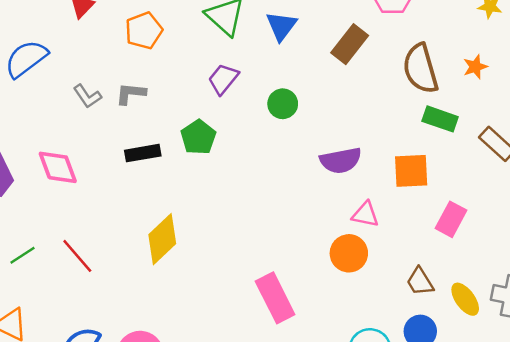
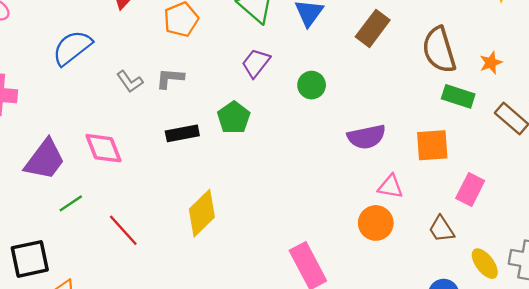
orange star: (475, 67) -> (491, 63), moved
green line: (22, 255) -> (71, 203), moved
brown trapezoid: (420, 282) -> (441, 229), moved

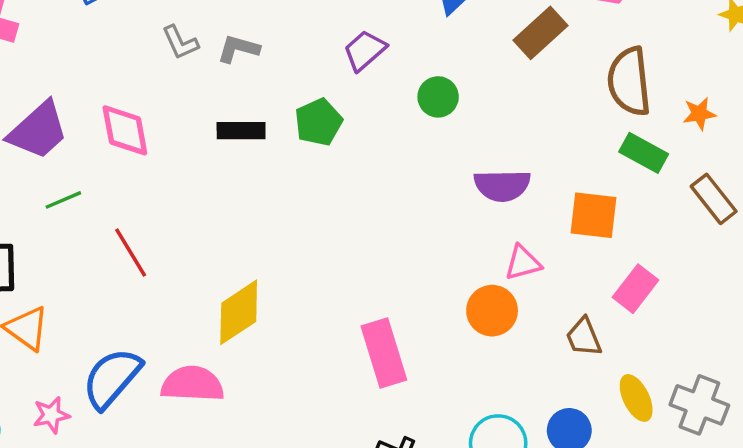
pink triangle: (390, 187) -> (523, 263), turned -36
yellow diamond: (202, 213) -> (239, 312), moved

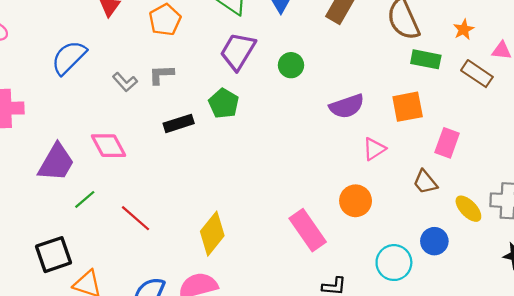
purple trapezoid: (365, 50) -> (238, 51), size x1.4
orange star: (699, 114) -> (464, 30), moved
orange circle: (492, 311) -> (356, 201), moved

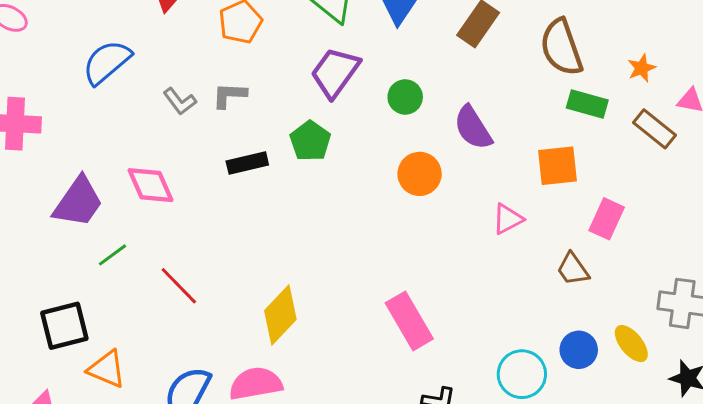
purple semicircle: (347, 106) -> (473, 128), moved, turned 72
orange circle: (356, 201) -> (420, 174), moved
yellow ellipse: (468, 209) -> (631, 344), moved

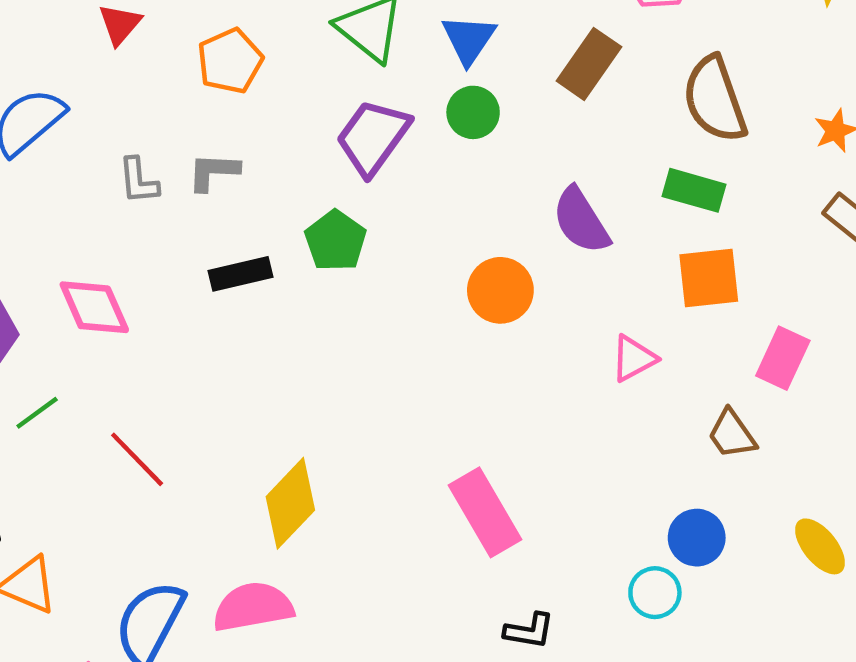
green circle: (405, 97) -> (473, 112), moved
gray L-shape: (180, 101) -> (138, 181), turned 32
green rectangle: (587, 104) -> (694, 190), moved
blue circle: (579, 350) -> (697, 538), moved
cyan circle: (522, 374) -> (655, 593), size x0.7

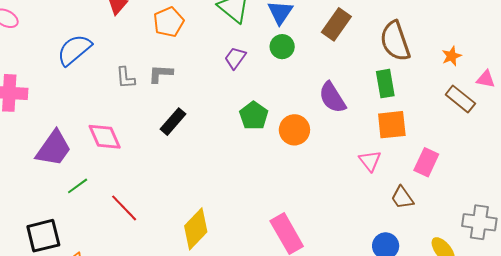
purple trapezoid: (373, 137) -> (235, 58), size x0.6
green rectangle: (694, 190) -> (385, 84), turned 64
green pentagon: (336, 241) -> (254, 116), moved
black rectangle: (241, 274) -> (173, 122), turned -36
pink triangle: (634, 358) -> (370, 161), moved, turned -40

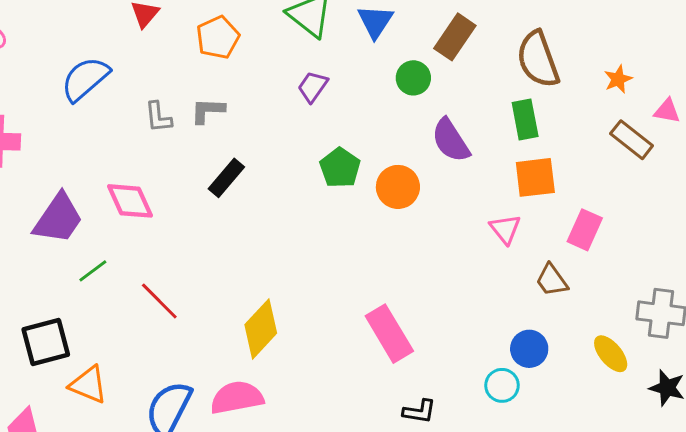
green circle: (282, 47) -> (413, 78), moved

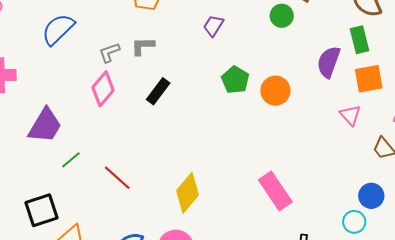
gray L-shape: (158, 117) -> (109, 52), turned 80
purple semicircle: (451, 140) -> (329, 62), moved, turned 56
pink diamond: (130, 201) -> (103, 89), moved, turned 68

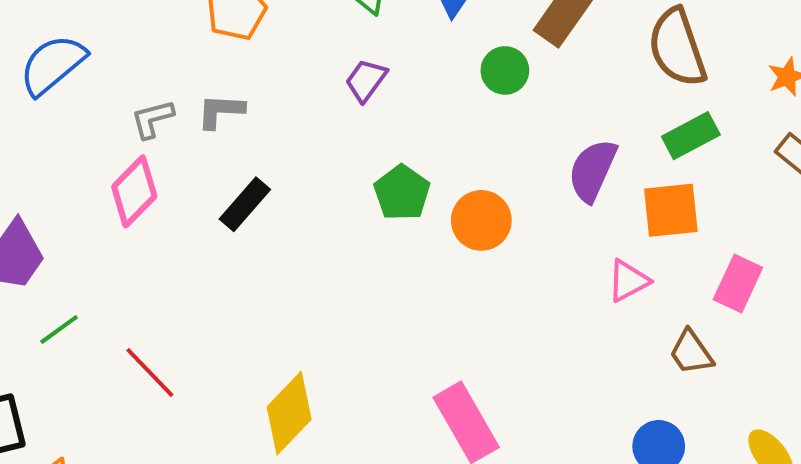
green rectangle: (359, 40) -> (691, 136), moved, turned 72
pink triangle: (350, 115) -> (628, 281), turned 40

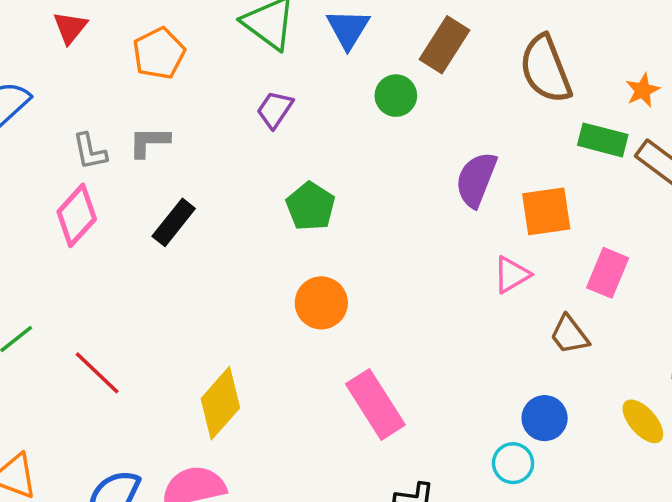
gray L-shape: (152, 119) -> (90, 151), turned -84
green rectangle: (691, 136) -> (603, 140), moved, turned 45
orange circle: (481, 220) -> (321, 303), moved

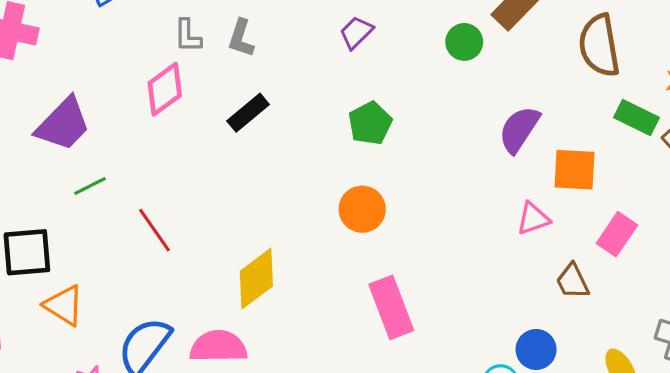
gray L-shape: (149, 142) -> (241, 38), turned -84

